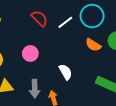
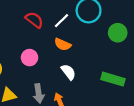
orange semicircle: (93, 45) -> (63, 44), moved

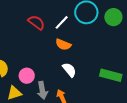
green circle: (118, 33) -> (113, 17), moved
pink circle: (29, 58) -> (27, 76), moved

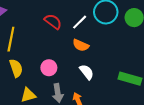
pink circle: (27, 76) -> (49, 68), moved

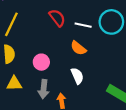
white line: (80, 22) -> (83, 25), turned 42

